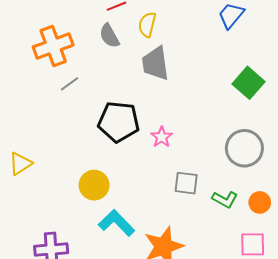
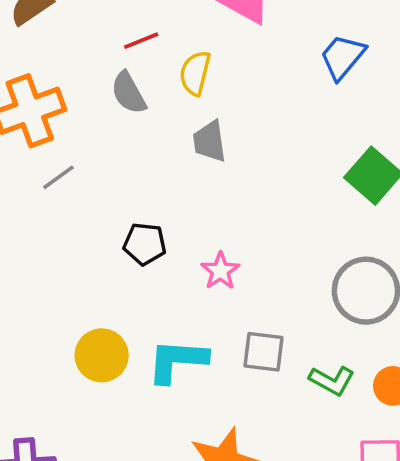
gray trapezoid: (155, 63) -> (210, 141), size x0.7
black pentagon: (119, 122) -> (145, 244), size x0.6
cyan L-shape: (117, 223) -> (177, 361), moved, turned -42

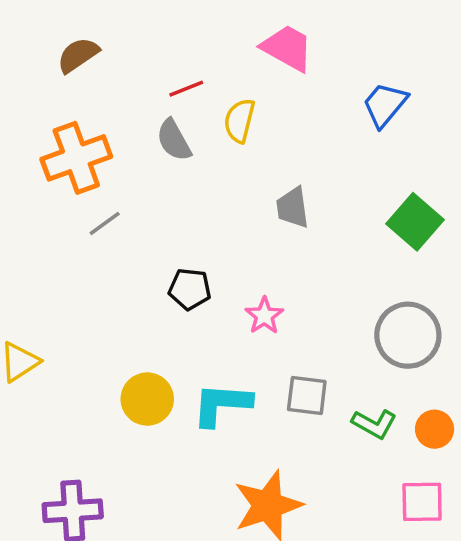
gray trapezoid: (210, 141) -> (293, 207), moved

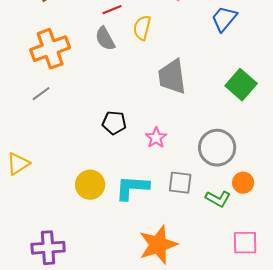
gray trapezoid: (293, 207) -> (172, 77), size x1.5
gray line: (105, 223) -> (41, 94), moved
gray circle: (408, 335) -> (217, 148), moved
orange circle: (435, 429) -> (243, 183), moved

